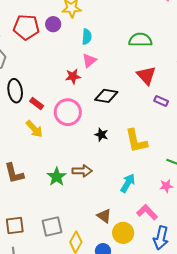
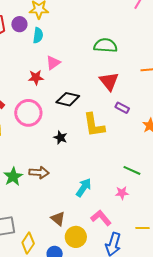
cyan semicircle: (87, 37) -> (38, 35), moved
yellow L-shape: (136, 141) -> (94, 125), moved

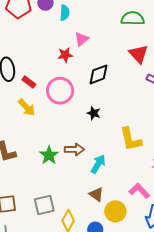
black diamond: (68, 99) -> (98, 74), turned -30
yellow L-shape: (94, 125) -> (131, 139), moved
cyan arrow: (84, 188) -> (98, 164), moved

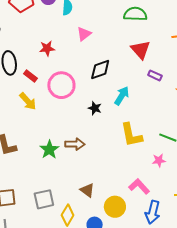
red star: (65, 55) -> (47, 48), moved
cyan arrow: (98, 164) -> (122, 96), moved
brown triangle: (96, 194) -> (87, 190), moved

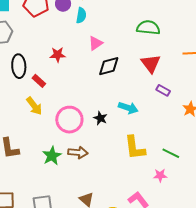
black diamond: (100, 70) -> (109, 66), moved
pink circle: (61, 85) -> (69, 120), moved
cyan arrow: (122, 96) -> (128, 108), turned 72

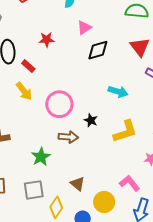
black star: (100, 118) -> (91, 120), moved
yellow L-shape: (135, 148) -> (125, 131), turned -100
green star: (52, 156) -> (41, 157), moved

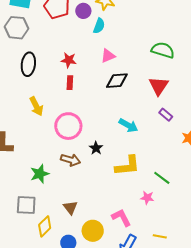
red rectangle: (28, 66) -> (70, 83), moved, turned 40

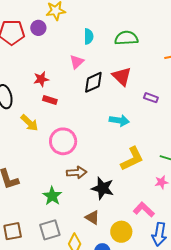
cyan semicircle: (99, 26) -> (89, 36), moved
red rectangle: (70, 83) -> (50, 100), turned -56
red triangle: (159, 86) -> (122, 76), moved
yellow arrow: (36, 106) -> (29, 123), moved
black star: (96, 148) -> (103, 188), moved, size x1.6

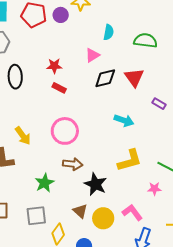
yellow arrow: (29, 123) -> (23, 136), moved
yellow circle: (121, 232) -> (103, 218), moved

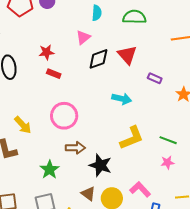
pink star: (154, 189) -> (167, 162), moved

